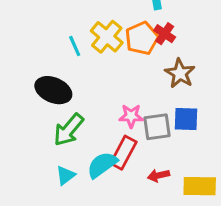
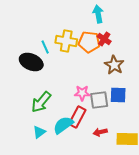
yellow cross: (107, 37) -> (66, 41), turned -30
orange pentagon: (142, 38) -> (89, 42), turned 30
black ellipse: (53, 90) -> (31, 62), moved

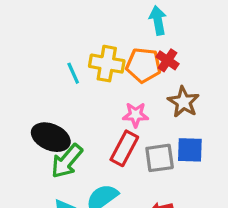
black ellipse: (31, 62) -> (51, 137), moved
pink star: (82, 93) -> (136, 115), moved
red rectangle: (77, 117) -> (124, 148), moved

